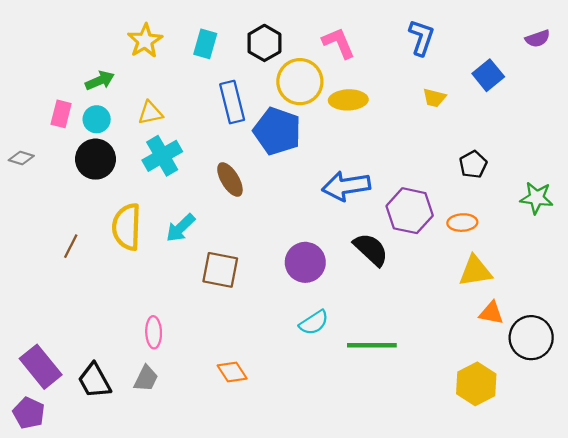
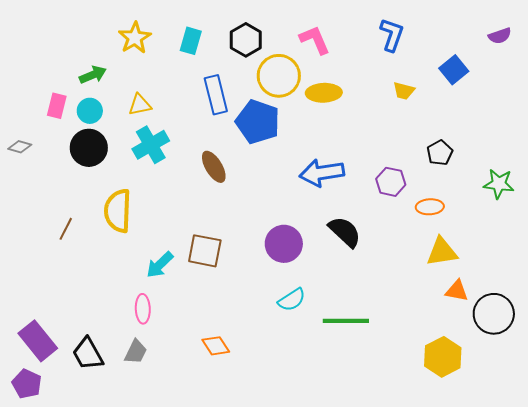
purple hexagon: (410, 211) -> (391, 182), moved, size x0.7
cyan arrow: (180, 228) -> (160, 265), moved

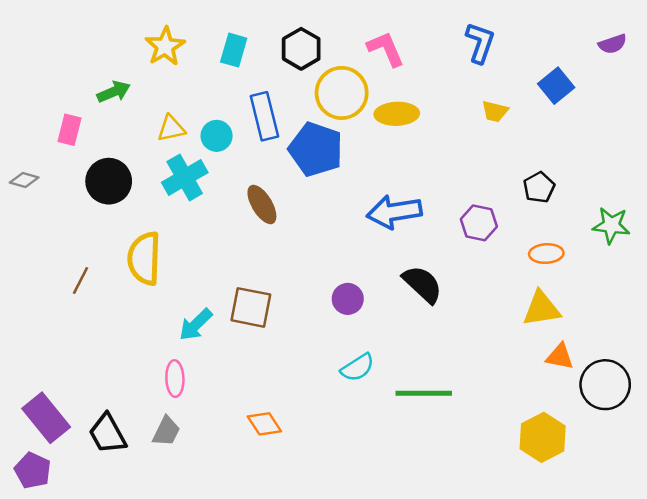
cyan circle: (90, 111) -> (217, 136), moved
orange ellipse: (430, 207) -> (546, 254), moved
purple circle: (284, 244) -> (348, 299), size x0.7

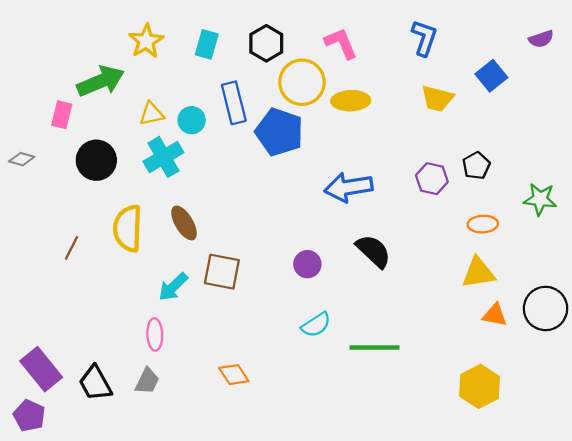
green arrow: (114, 92) -> (101, 81), size x1.6
yellow trapezoid: (495, 111) -> (437, 99), size x1.4
brown ellipse: (262, 205) -> (184, 223), moved
purple hexagon: (479, 223) -> (432, 179), moved
black circle: (605, 385) -> (546, 308), moved

